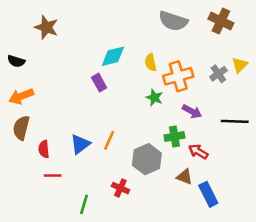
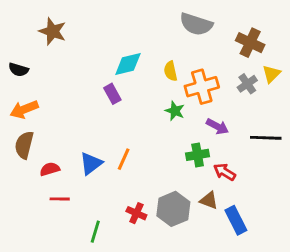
brown cross: (221, 21) -> (250, 43), moved
red semicircle: (44, 149) -> (50, 169), turned 78
gray hexagon: (147, 159) -> (173, 209), moved

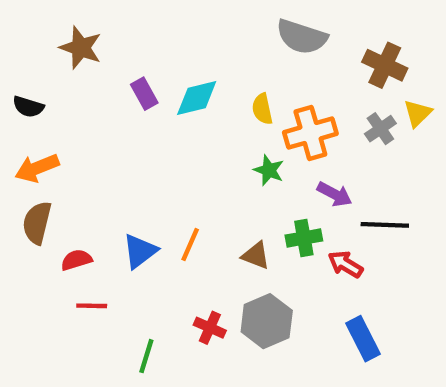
purple rectangle: (112, 94) -> (144, 94), moved
black line: (266, 138) -> (385, 225), moved
brown triangle: (209, 200) -> (256, 255), moved

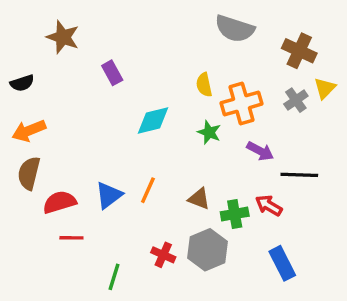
cyan diamond: (197, 98) -> (153, 120), moved
black semicircle: (28, 107) -> (22, 83), turned -35
green cross: (304, 238) -> (235, 214), moved
red semicircle: (76, 260) -> (60, 202), size x1.4

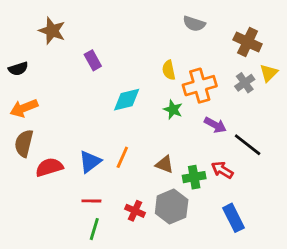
gray semicircle: (235, 29) -> (194, 24), size x0.7
black line: (299, 175) -> (248, 145), turned 36
red line: (71, 238) -> (91, 201), moved

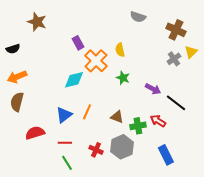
purple rectangle: (93, 60) -> (78, 43), moved
orange cross: (200, 86) -> (96, 61), moved, turned -30
cyan diamond: (127, 100) -> (74, 80), moved
red semicircle: (49, 167) -> (35, 133), moved
green line: (94, 229) -> (67, 163), turned -49

